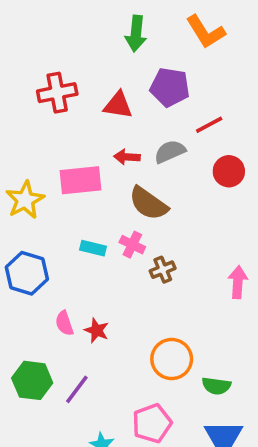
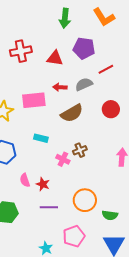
red circle: (229, 171) -> (111, 109), moved
brown semicircle: (148, 203) -> (72, 113), turned -65
pink cross: (132, 245) -> (63, 159), moved
purple line: (77, 389) -> (49, 207), moved, turned 54

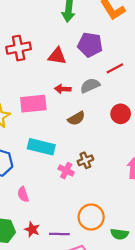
brown semicircle: (72, 113) -> (76, 118), size x0.7
cyan rectangle: (41, 138) -> (41, 147), size x1.6
red star: (43, 184) -> (32, 230), moved
purple line: (49, 207) -> (59, 234), moved

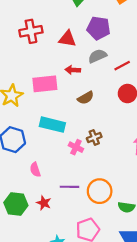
red line: (115, 68) -> (122, 66), moved
gray semicircle: (90, 85) -> (97, 56), moved
purple line: (59, 234) -> (70, 187), moved

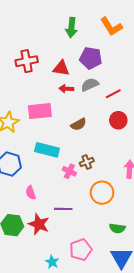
red arrow: (73, 70) -> (66, 89), moved
orange circle: (100, 191) -> (102, 193), moved
red star: (44, 203) -> (39, 224), size x1.5

